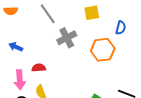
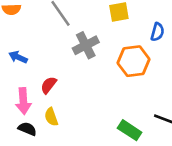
red semicircle: (39, 68) -> (49, 85), turned -48

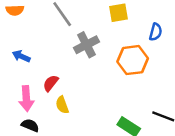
yellow semicircle: (51, 117) -> (62, 105), moved

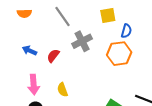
blue semicircle: (156, 32) -> (126, 31), moved
red semicircle: (51, 83) -> (53, 56), moved

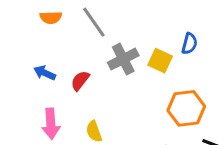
orange semicircle: (24, 13) -> (51, 17), moved
yellow square: (108, 15) -> (160, 61), moved, turned 35
orange hexagon: (119, 54) -> (186, 108), moved

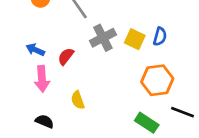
blue semicircle: (189, 44) -> (160, 36), moved
pink arrow: (51, 124) -> (42, 79), moved

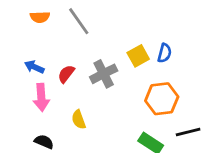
gray cross: (103, 38) -> (104, 74), moved
yellow square: (135, 39) -> (138, 56), turned 36
black line: (182, 112) -> (188, 132), turned -35

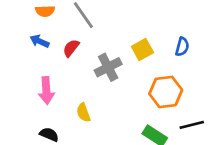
blue semicircle: (165, 53) -> (182, 47), moved
blue arrow: (34, 67) -> (40, 41), moved
red semicircle: (66, 74) -> (71, 48), moved

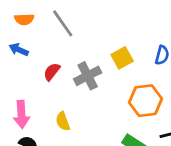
red semicircle: (71, 48) -> (52, 72), moved
pink arrow: (46, 91) -> (21, 114), moved

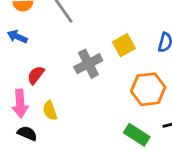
red semicircle: (52, 72) -> (36, 75), moved
yellow semicircle: (63, 121) -> (50, 111), moved

